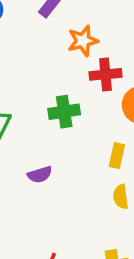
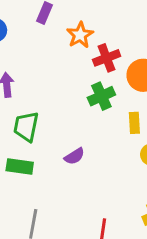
green cross: (64, 112) -> (101, 96), moved

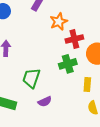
green trapezoid: (26, 127) -> (31, 78), moved

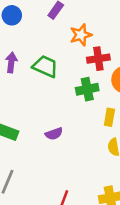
green trapezoid: (31, 78) -> (45, 66), moved, turned 90

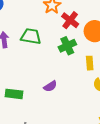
red cross: (98, 59) -> (70, 20), turned -30

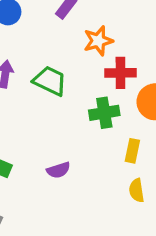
red cross: (70, 20) -> (120, 73), turned 36

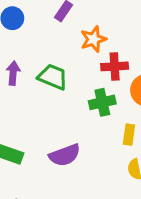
purple semicircle: (58, 170) -> (65, 155), size x1.5

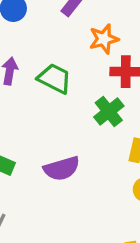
green cross: (102, 102) -> (109, 111), turned -30

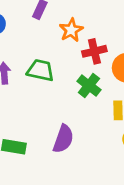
purple semicircle: (62, 169) -> (63, 139), turned -40

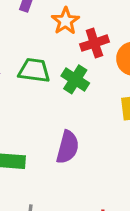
green cross: (89, 86) -> (75, 79), moved

